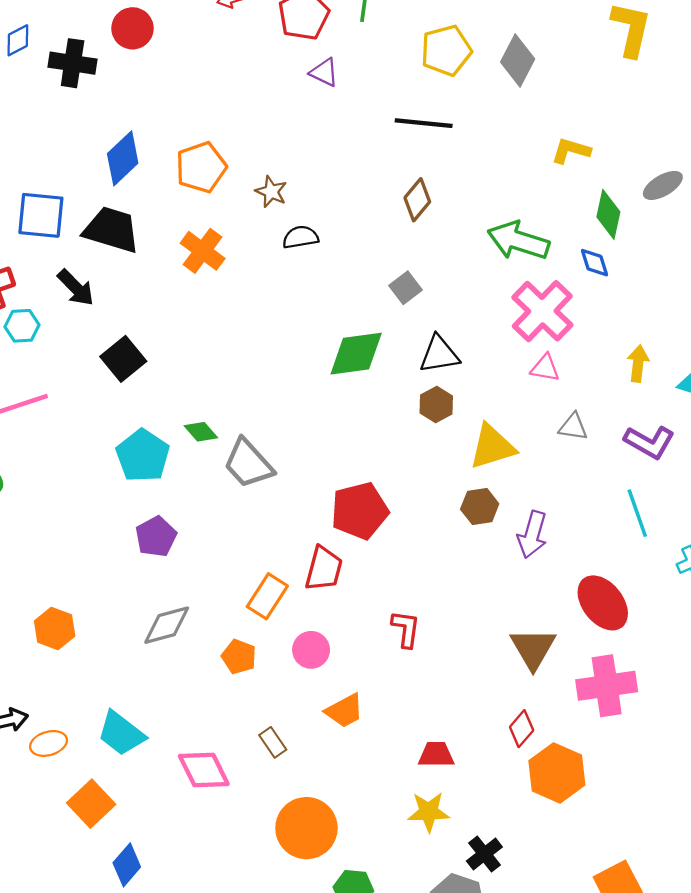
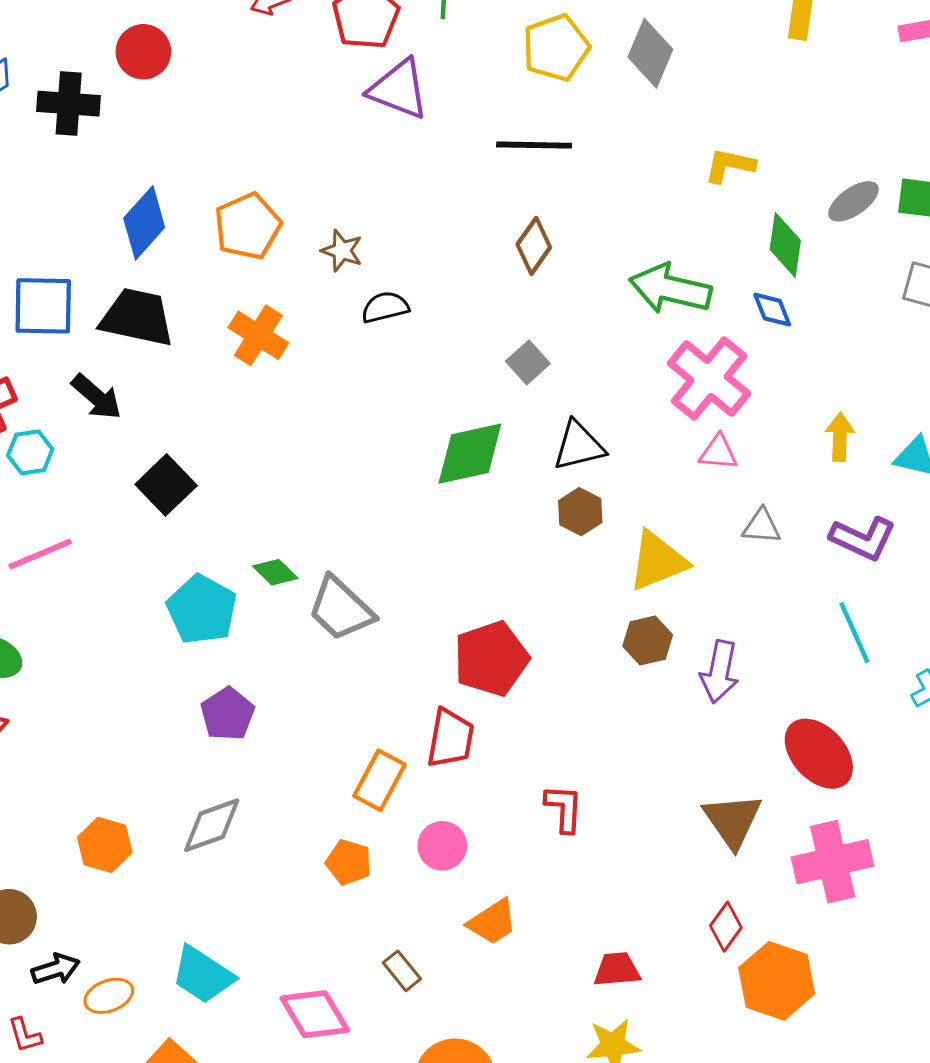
purple triangle: (324, 72) -> (399, 89), size x1.6
gray diamond: (167, 625) -> (212, 825), moved

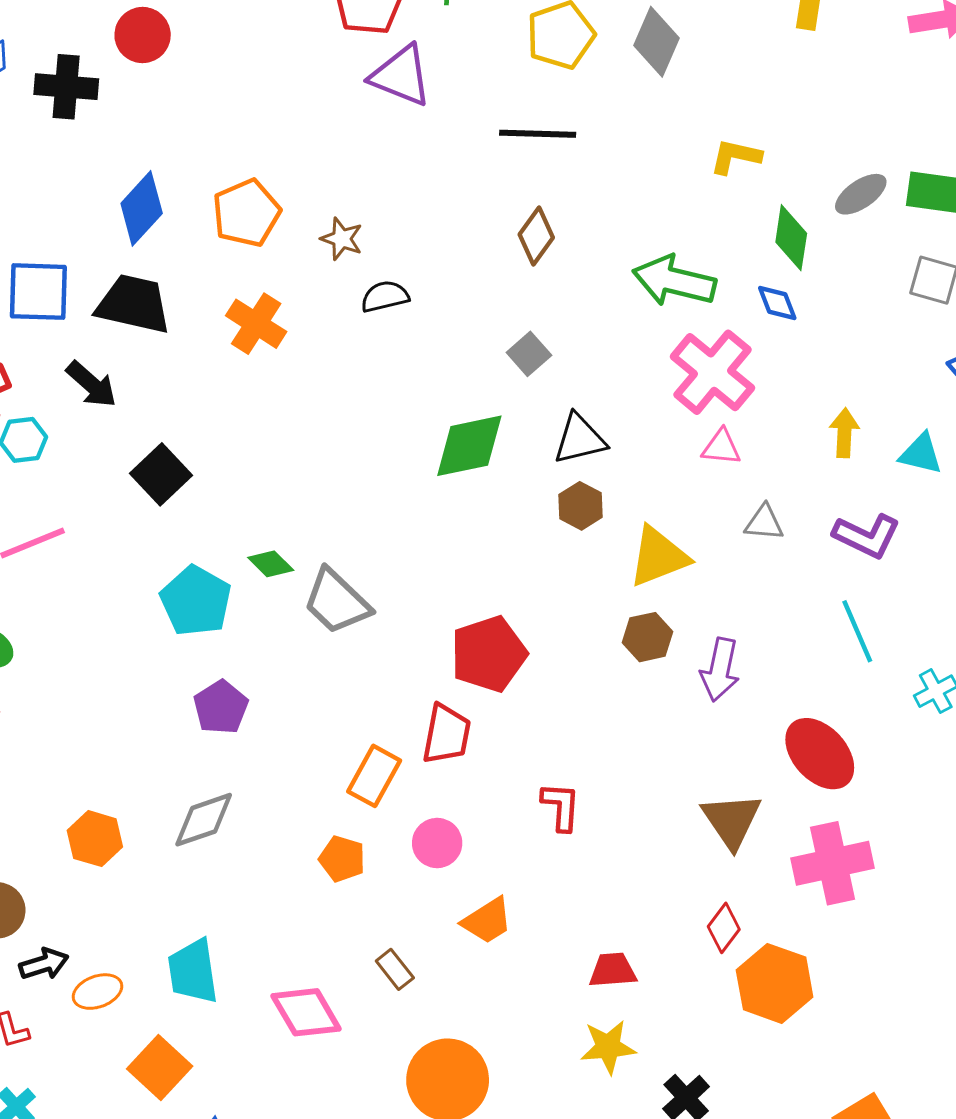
cyan trapezoid: (203, 975) -> (193, 971), turned 48

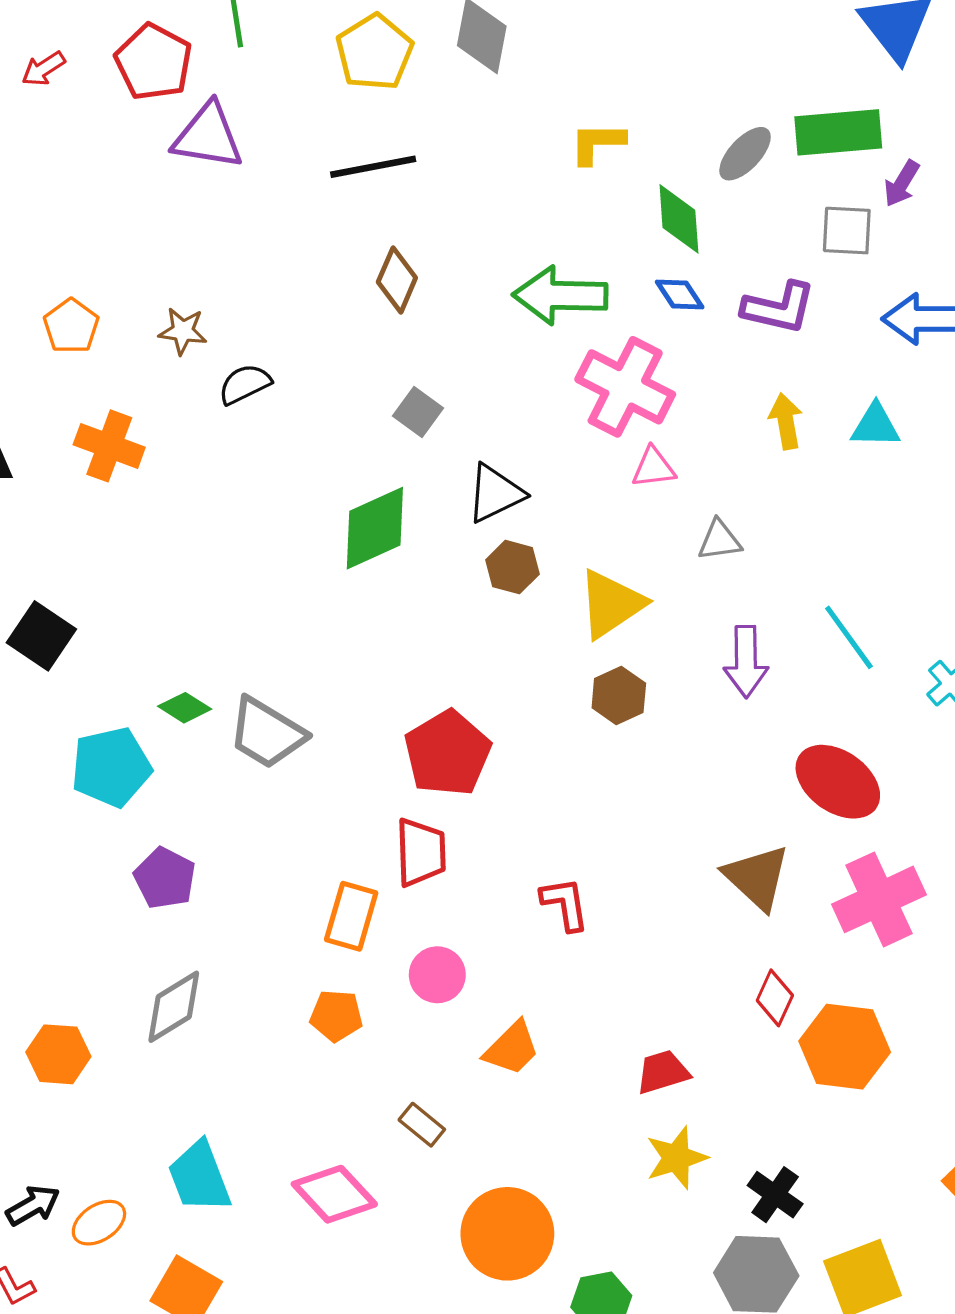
orange pentagon: (246, 213) -> (71, 326), size x0.7
purple L-shape: (867, 536) -> (779, 308), moved
cyan pentagon: (196, 601) -> (111, 767), turned -30
purple arrow: (720, 670) -> (746, 662), moved

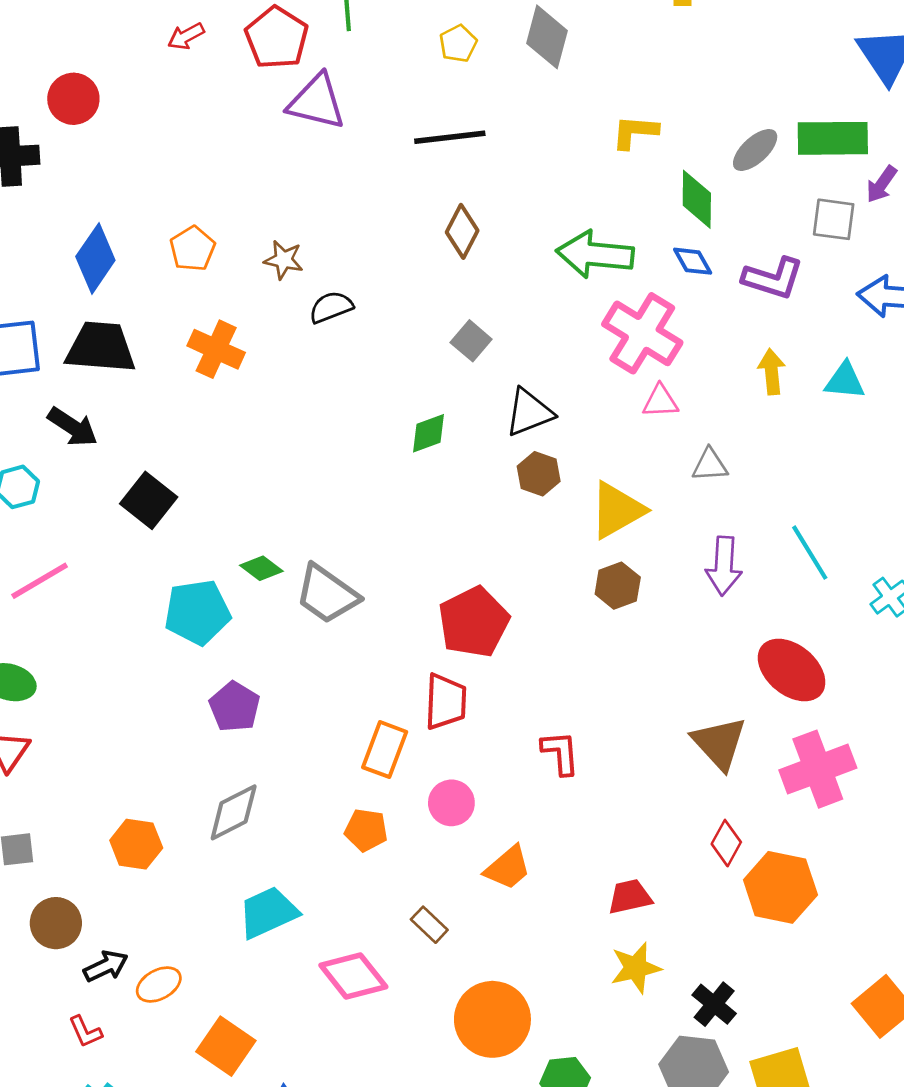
yellow pentagon: (374, 52) -> (458, 44), size x0.6
green diamond: (375, 528) -> (428, 433), size x0.6
cyan trapezoid: (199, 1177) -> (268, 912), moved, turned 82

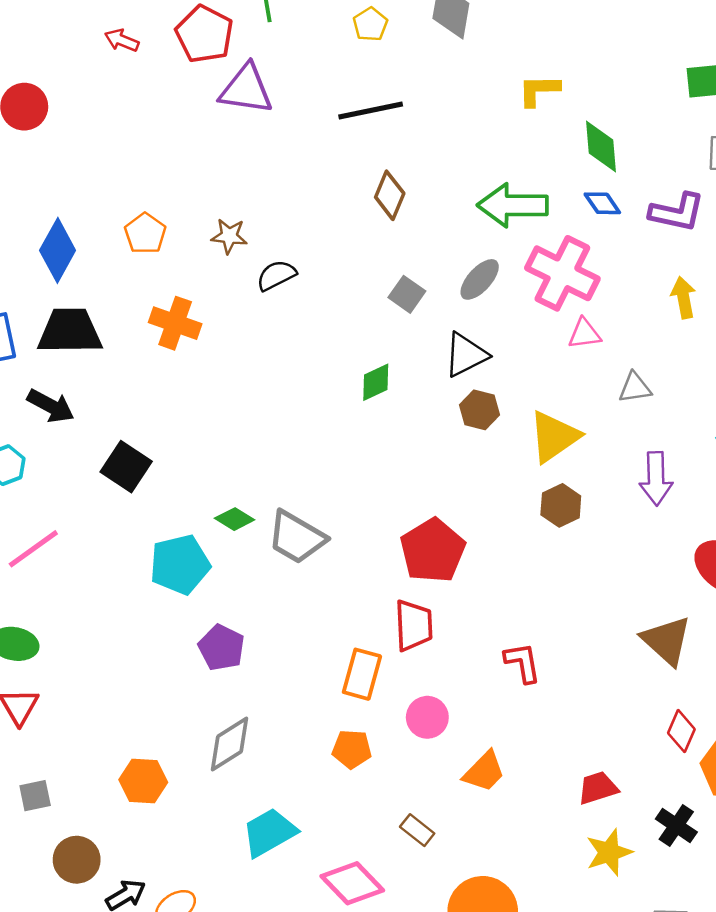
red arrow: (186, 36) -> (122, 40), turned 56
gray ellipse: (755, 150) -> (480, 279), moved
black cross: (714, 1004) -> (676, 825), moved

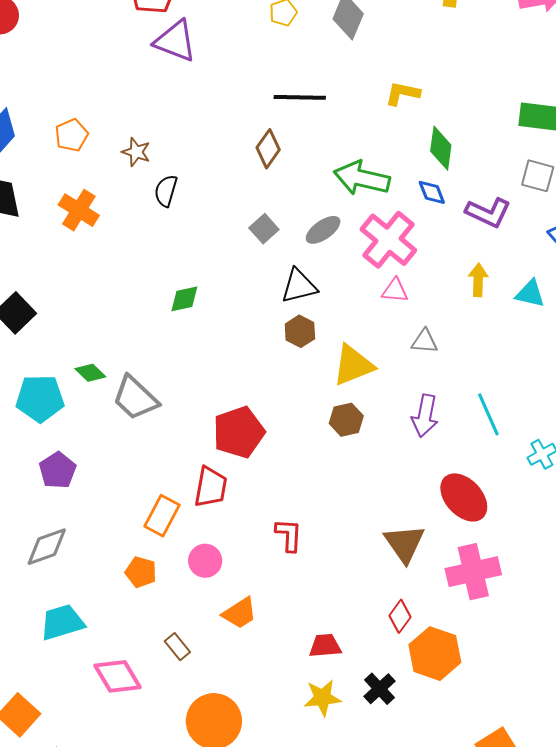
black line: (371, 110) -> (300, 97), moved
black semicircle: (276, 275) -> (166, 191), turned -60
green diamond: (376, 382) -> (184, 299), moved

